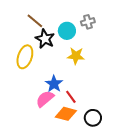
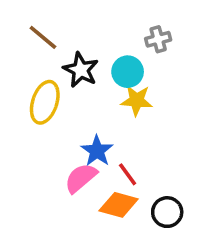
brown line: (35, 21) -> (43, 37), moved
cyan circle: (67, 31) -> (128, 72), moved

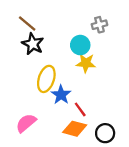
black star: (81, 70) -> (33, 44), moved
yellow ellipse: (45, 102) -> (46, 79), moved
pink semicircle: (81, 178) -> (26, 123), moved

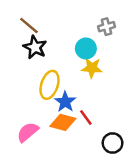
orange diamond: (75, 129) -> (63, 122), moved

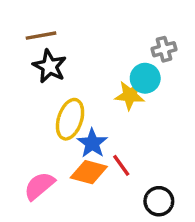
brown line: (29, 25) -> (41, 36), turned -50
gray cross: (106, 27) -> (164, 49), moved
cyan circle: (86, 48) -> (145, 78), moved

